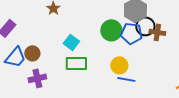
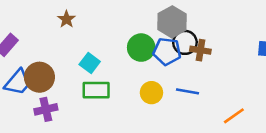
brown circle: (32, 53) -> (39, 77), size x1.5
blue line: (126, 79) -> (188, 91), moved

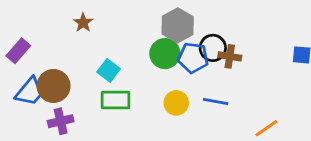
gray hexagon: (172, 22) -> (178, 25), moved

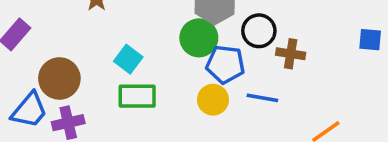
brown cross: (230, 56) -> (291, 54), moved
blue pentagon: (193, 58) -> (225, 64), moved
blue trapezoid: (30, 92) -> (29, 110), moved

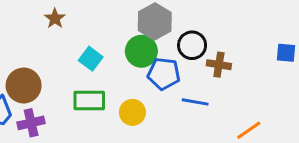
cyan square: (128, 59) -> (91, 59), moved
yellow circle: (213, 100) -> (132, 112), moved

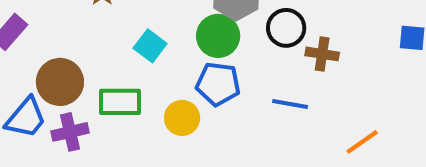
blue pentagon: (164, 74) -> (218, 84), moved
green rectangle: (89, 100) -> (120, 102), moved
yellow circle: (132, 112) -> (182, 118), moved

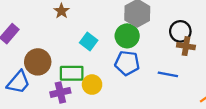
black circle: (286, 28) -> (180, 31), moved
yellow circle: (182, 118) -> (92, 85), moved
purple cross: (70, 132) -> (60, 92), moved

